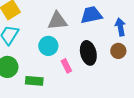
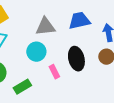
green rectangle: (34, 81) -> (22, 87), turned -36

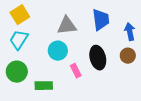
blue trapezoid: (79, 21) -> (101, 20), turned 95
green rectangle: (22, 87) -> (44, 86), turned 30

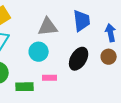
black ellipse: (98, 58) -> (79, 59), turned 45
pink rectangle: (76, 71) -> (50, 78), moved, turned -64

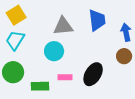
black ellipse: (79, 59) -> (93, 74), moved

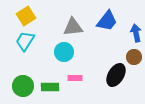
blue trapezoid: (97, 20) -> (107, 21), turned 45
green circle: (13, 72) -> (23, 86), moved
black ellipse: (93, 74) -> (116, 75), moved

